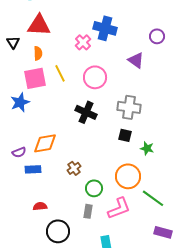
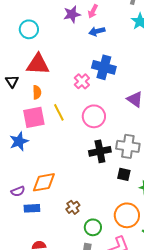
black cross: (86, 112) -> (100, 151), moved, turned -35

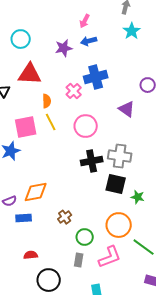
purple star: (72, 14) -> (64, 48), moved
blue cross: (104, 67) -> (96, 77), turned -30
orange semicircle: (37, 92) -> (47, 101), moved
black square: (124, 174) -> (116, 184), size x1.5

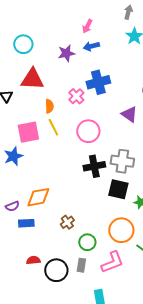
black circle: (49, 280) -> (56, 270), moved

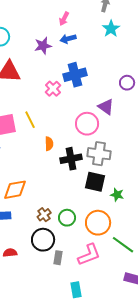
orange semicircle: (49, 106) -> (49, 144), moved
pink circle: (88, 131) -> (87, 124), moved
green circle: (87, 242) -> (67, 218), moved
black circle: (56, 270) -> (43, 240), moved

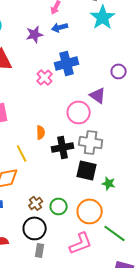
cyan star: (111, 29) -> (103, 17), size x1.4
yellow line: (30, 120) -> (22, 153), moved
gray rectangle: (58, 258) -> (40, 250), moved

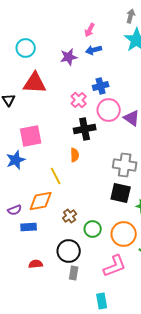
blue cross: (67, 63) -> (101, 86), size x0.7
pink circle: (79, 112) -> (109, 110), moved
black cross: (63, 147) -> (85, 129), moved
brown cross: (36, 203) -> (70, 216), moved

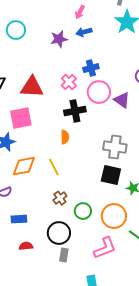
red triangle: (35, 83) -> (32, 87), moved
yellow line: (56, 176) -> (54, 167), moved
orange diamond: (41, 201) -> (24, 166), moved
blue rectangle: (29, 227) -> (19, 219), moved

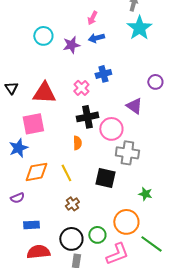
cyan circle: (16, 30) -> (43, 36), moved
pink circle: (99, 92) -> (111, 129), moved
black square: (111, 175) -> (105, 178), moved
green circle: (83, 211) -> (97, 235), moved
red semicircle: (26, 246) -> (38, 252), size x1.6

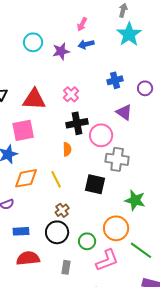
blue cross: (103, 74) -> (115, 80), moved
green star: (145, 194) -> (135, 200), size x1.5
black circle: (71, 239) -> (57, 232), moved

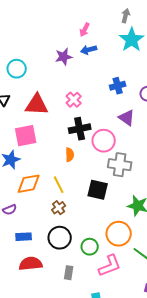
cyan circle: (33, 42) -> (17, 69), moved
brown cross: (62, 210) -> (59, 208), moved

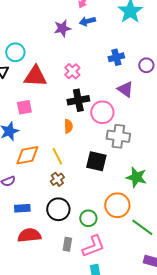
cyan circle: (17, 69) -> (15, 52), moved
pink square: (26, 136) -> (24, 107), size x0.7
pink L-shape: (110, 266) -> (93, 246), moved

